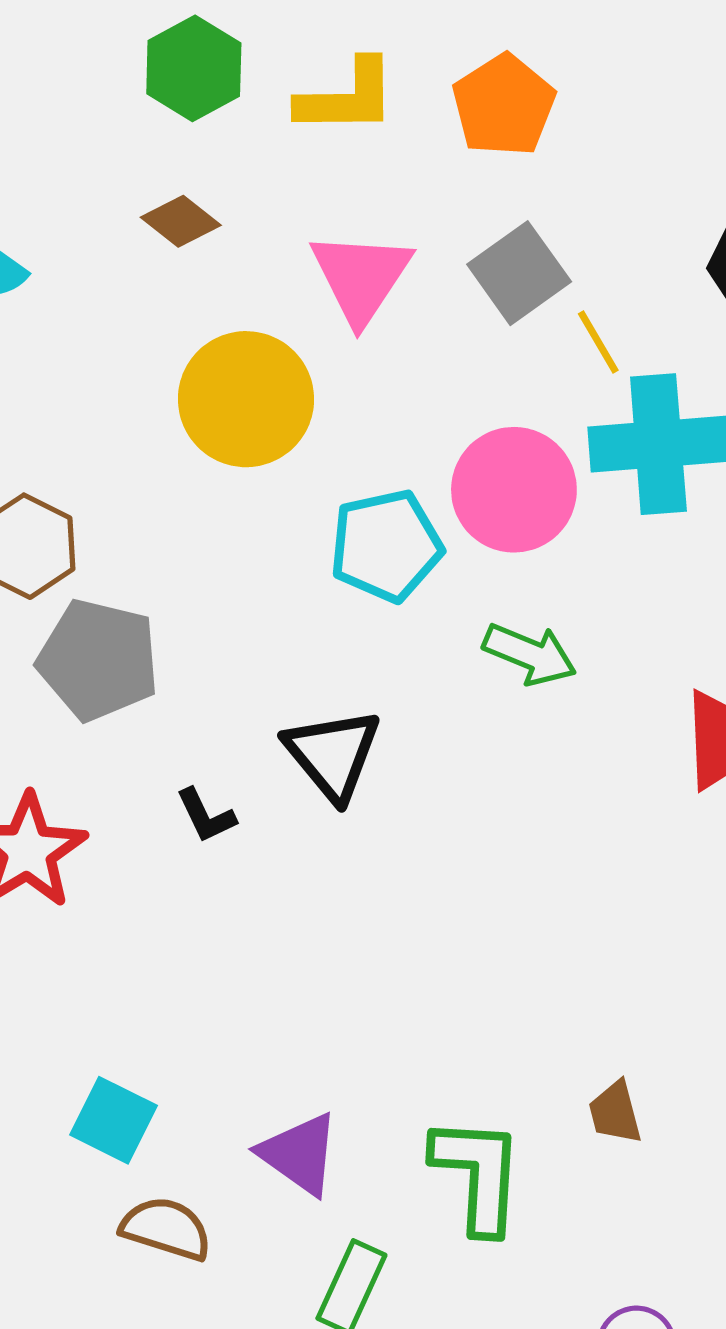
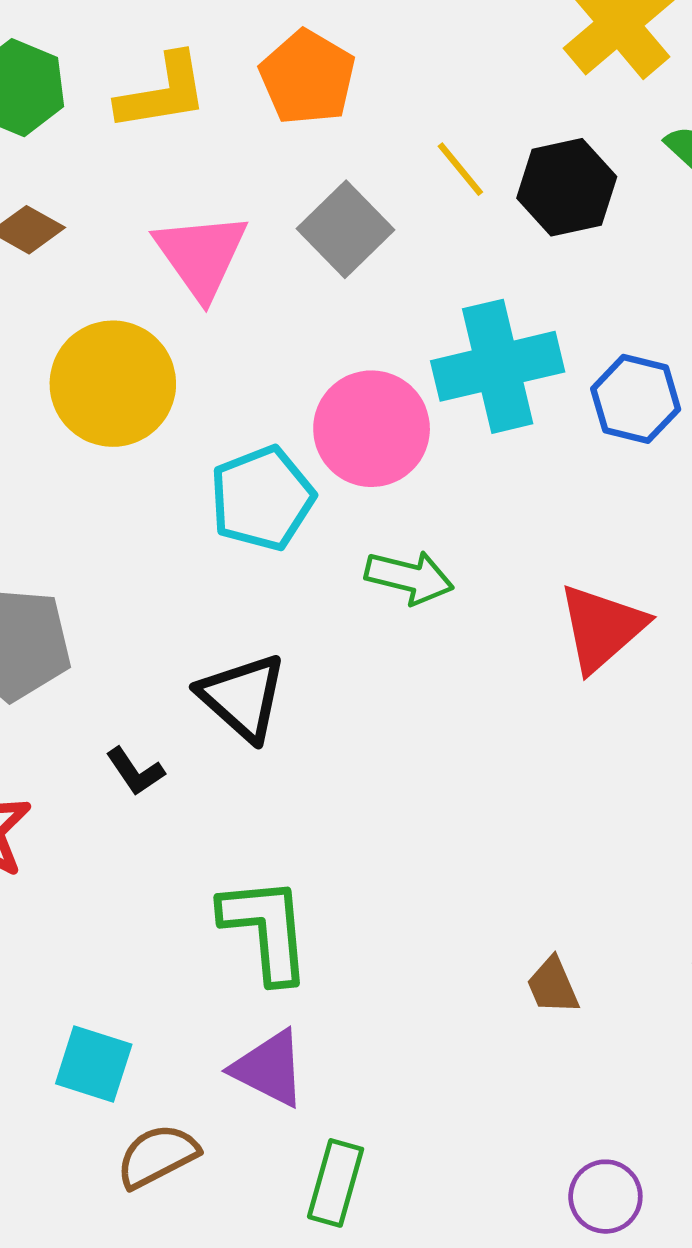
yellow line: (598, 342) -> (460, 169), moved
green L-shape: (478, 1175) -> (266, 929), moved
brown semicircle: (166, 1229) -> (157, 1156), turned -36

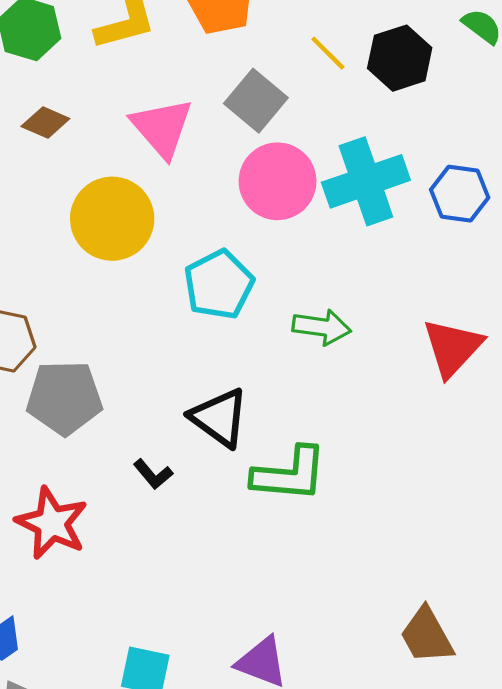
pink circle: (372, 429) -> (278, 181), moved
green L-shape: (266, 929) -> (290, 474), moved, turned 106
brown trapezoid: (553, 986) -> (427, 636), moved, size x1.5

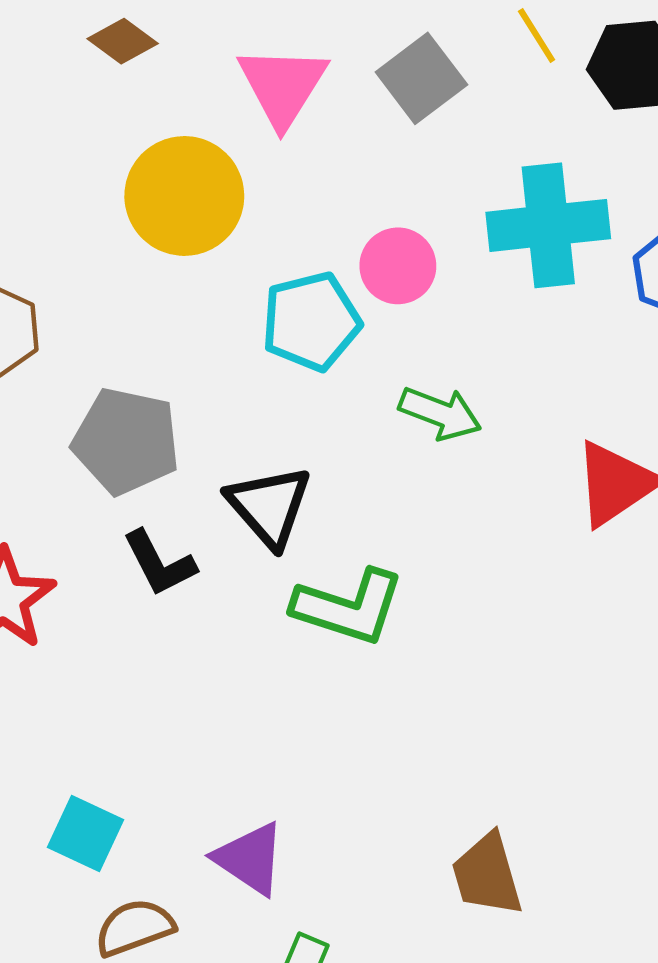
pink circle: (278, 181) -> (398, 266), moved, size x0.7
gray pentagon: (64, 398) -> (126, 441), moved
black L-shape: (153, 474) -> (159, 563), size x1.4

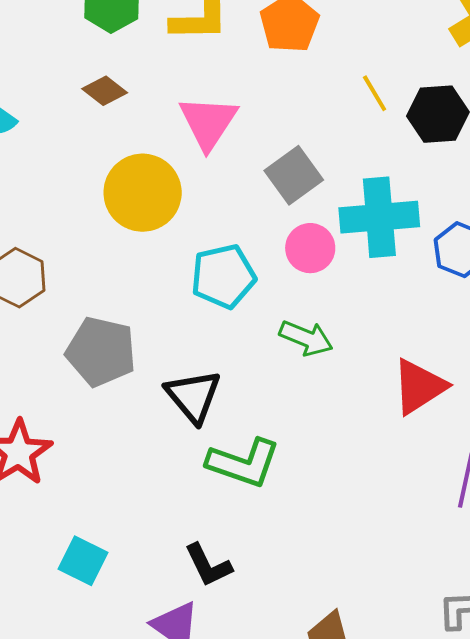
gray square: (421, 78) -> (294, 175), moved
pink circle: (398, 266) -> (310, 248), moved
black L-shape: (159, 563) -> (208, 565), moved
cyan square: (86, 833) -> (83, 561), moved

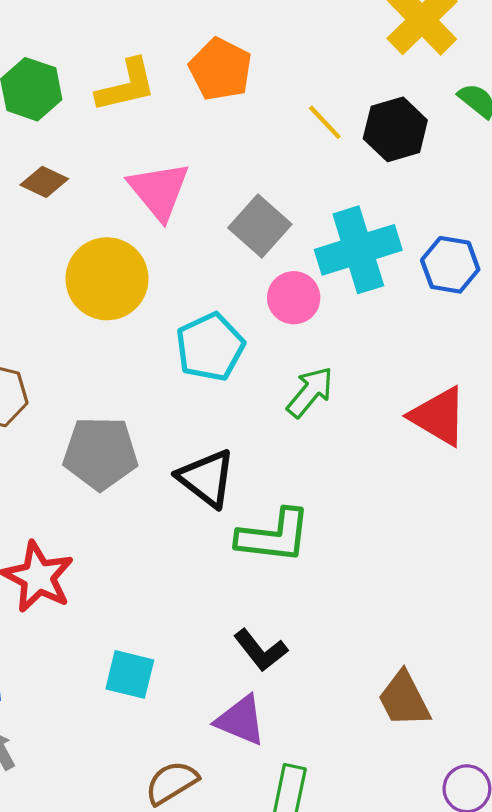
green arrow: (306, 338) -> (310, 392), turned -60
red triangle: (419, 387) -> (439, 416), turned -44

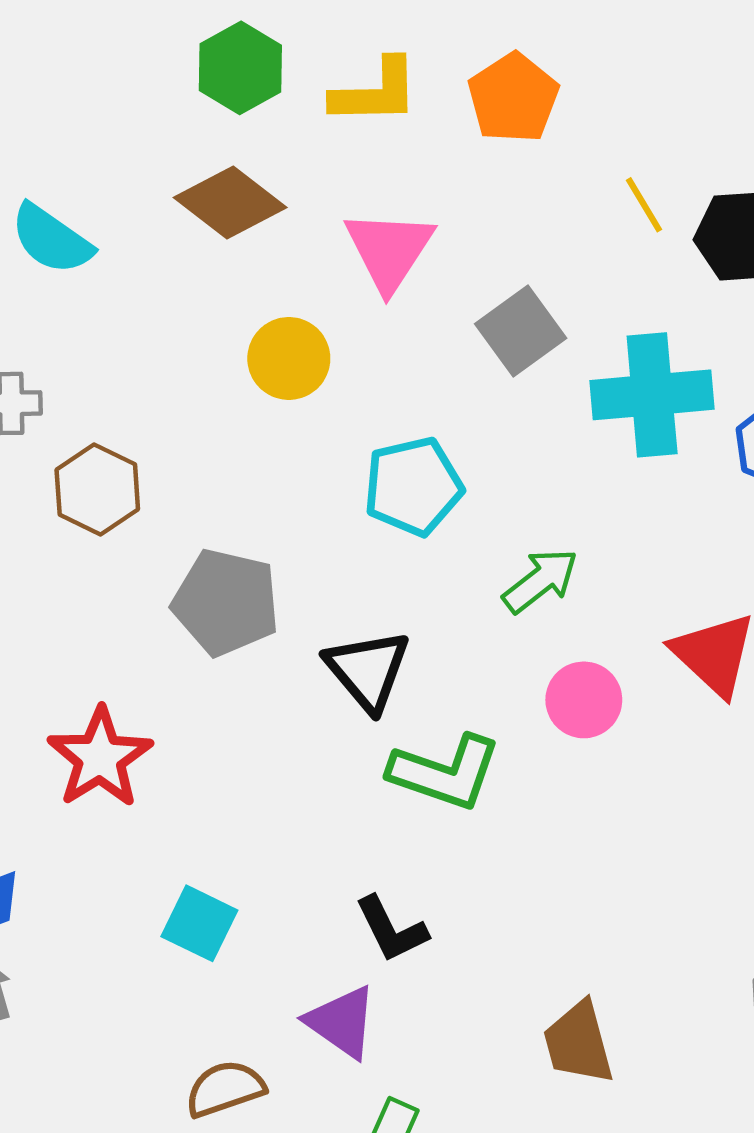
brown diamond: (44, 182) -> (230, 202), size x1.6
yellow circle: (107, 279) -> (289, 358), size x0.7
pink circle: (294, 298) -> (584, 700), moved

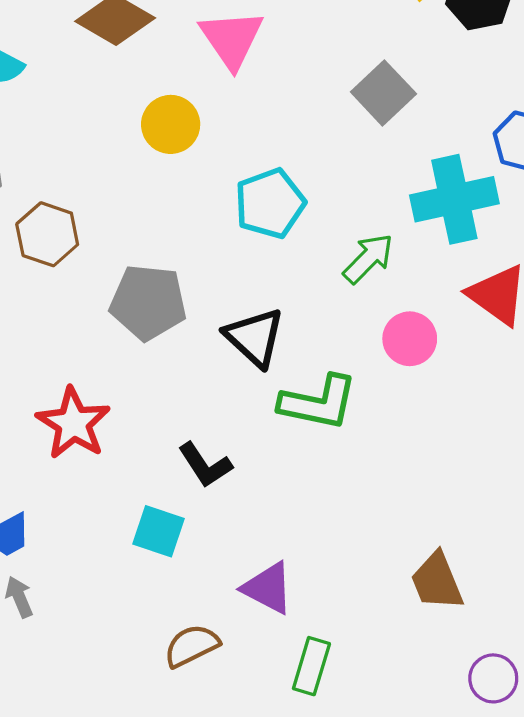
gray square: (521, 331) -> (383, 93), moved
cyan cross: (652, 395) -> (454, 199), moved
black L-shape: (391, 929) -> (205, 465), moved

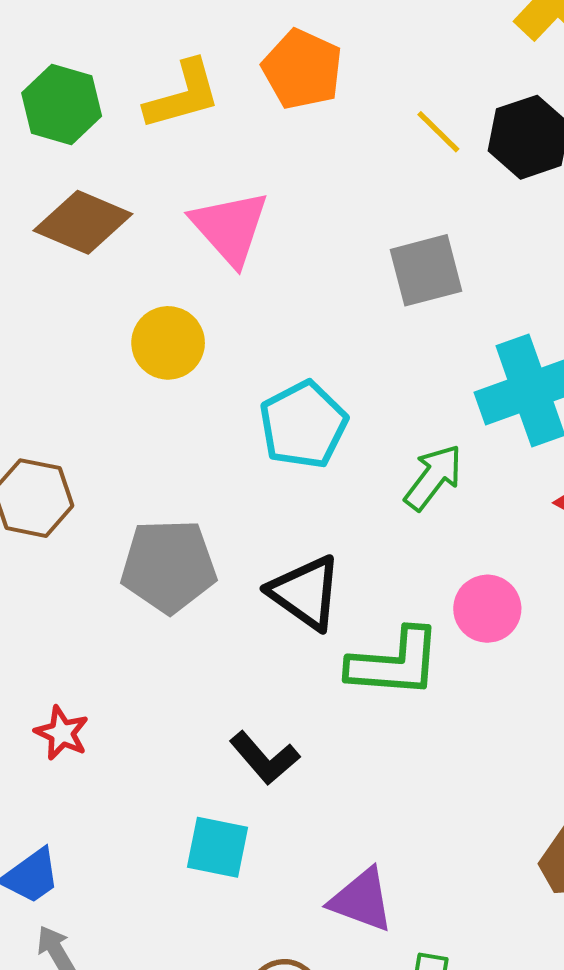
gray square: (383, 93) -> (426, 270), turned 36
pink circle: (410, 339) -> (487, 609), moved
red star: (73, 423) -> (62, 733), moved, size x0.6

